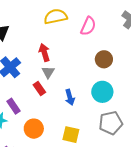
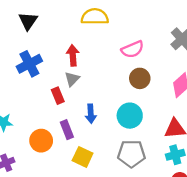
pink semicircle: (88, 26) -> (133, 49), moved, turned 30
purple rectangle: (13, 106) -> (67, 130), moved

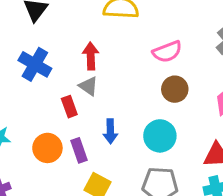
blue cross: (29, 64) -> (35, 64), turned -35
gray triangle: (72, 79) -> (88, 86), turned -42
orange circle: (41, 141) -> (47, 148), moved

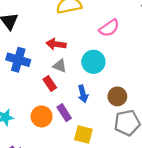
red arrow: (91, 56) -> (56, 44), turned -66
brown circle: (175, 89) -> (117, 96), moved
cyan circle: (160, 136) -> (93, 62), moved

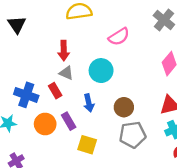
red arrow: (56, 44) -> (64, 51), turned -102
blue cross: (18, 60) -> (26, 95), moved

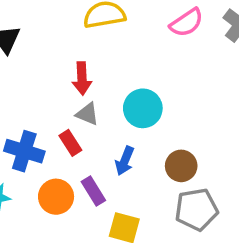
pink semicircle: (119, 37) -> (186, 23), moved
blue arrow: (89, 103) -> (125, 161), turned 36

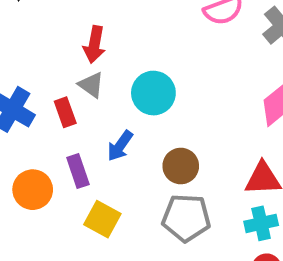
orange circle: (56, 197) -> (33, 190), moved

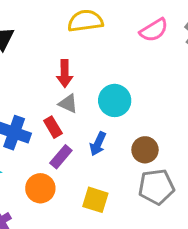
purple rectangle: (78, 171) -> (61, 157), moved, turned 70

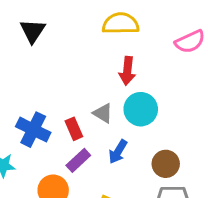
red arrow: (65, 74) -> (127, 71), moved
gray triangle: (68, 103) -> (103, 113), moved

